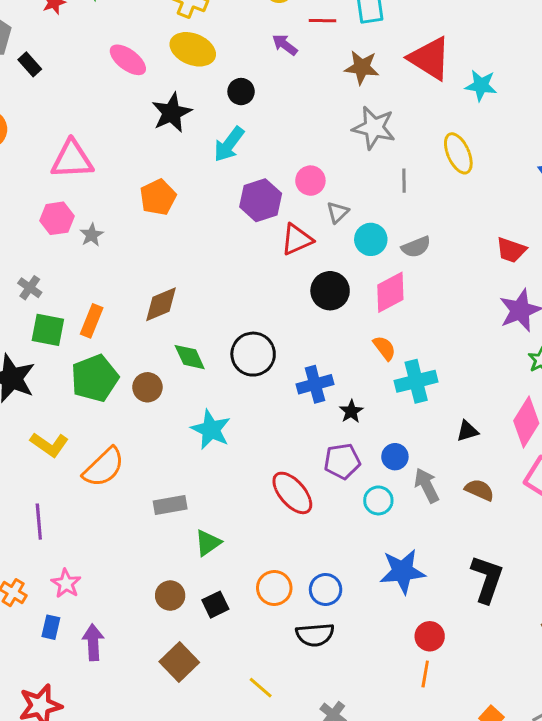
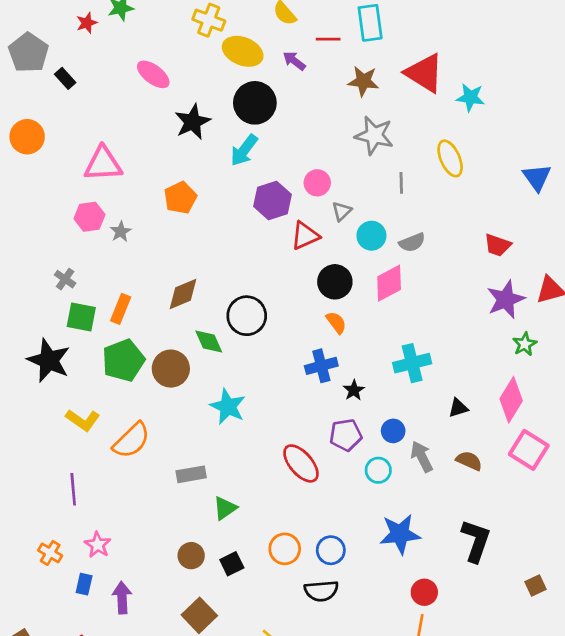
yellow ellipse: (193, 49) -> (243, 51), moved
black circle: (241, 92) -> (255, 103), size x1.8
orange semicircle: (384, 348) -> (336, 322), moved
black circle: (253, 354) -> (247, 316), moved
brown circle: (147, 387) -> (171, 369), size x1.4

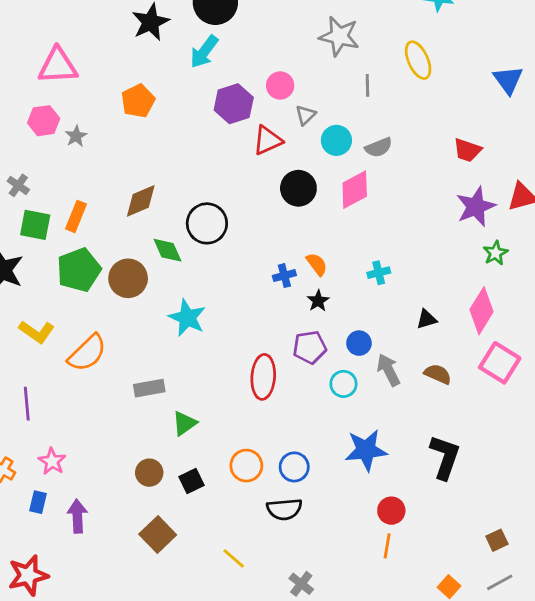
orange semicircle: (336, 322) -> (317, 264), moved
cyan cross: (412, 363) -> (379, 273), size x0.6
blue cross: (321, 366) -> (284, 276), size x0.7
red ellipse: (301, 463) -> (263, 377), turned 45
brown square: (536, 585) -> (497, 540), moved

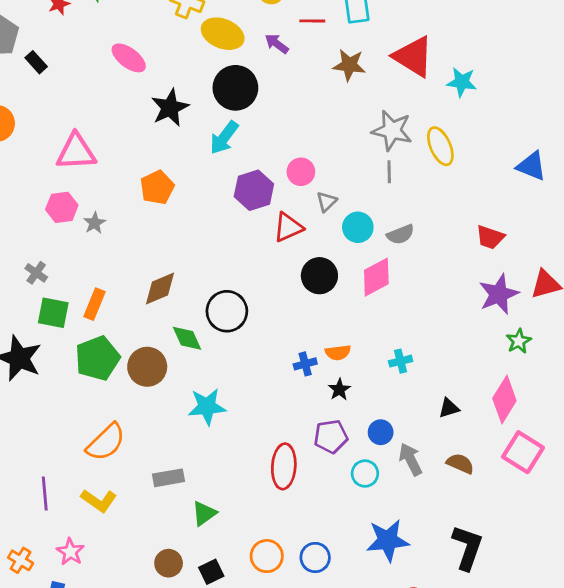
gray star: (339, 36) -> (392, 130), moved
blue triangle: (508, 80) -> (531, 166), turned -32
orange semicircle: (317, 264) -> (338, 353), turned 120
cyan star: (187, 318) -> (207, 407), turned -30
yellow L-shape: (37, 332) -> (99, 501), moved

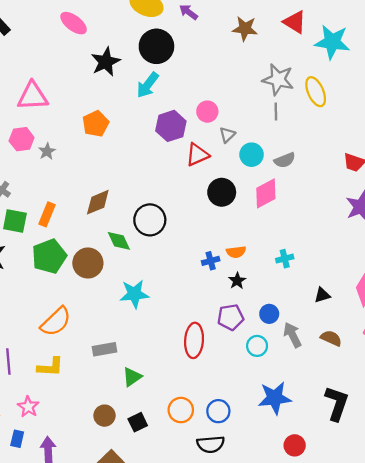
red triangle: (413, 56) -> (295, 22), size x0.7
cyan star: (462, 82) -> (332, 42), size x1.5
yellow L-shape: (99, 501) -> (50, 367), turned -32

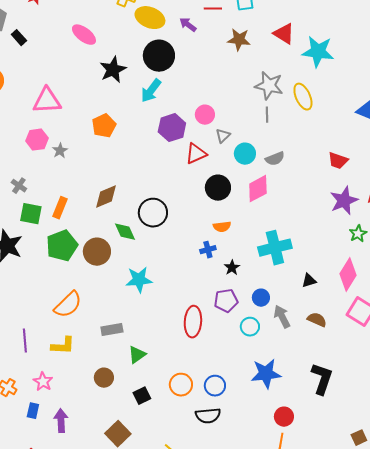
orange semicircle: (236, 252) -> (222, 227), moved
cyan cross: (285, 259) -> (275, 248), size x2.0
brown circle: (104, 416) -> (104, 378), moved

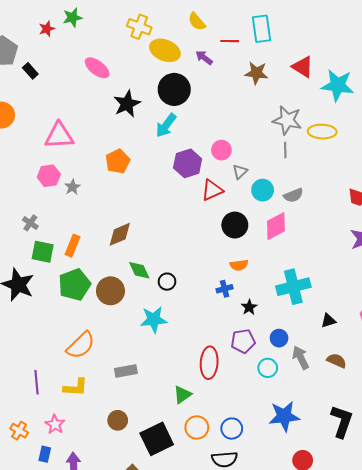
yellow ellipse: (303, 97) -> (322, 132), turned -64
black circle: (153, 213) -> (167, 282), moved, size x0.6
green triangle: (137, 355) -> (182, 395), moved
black square: (142, 396) -> (157, 439), size x1.8

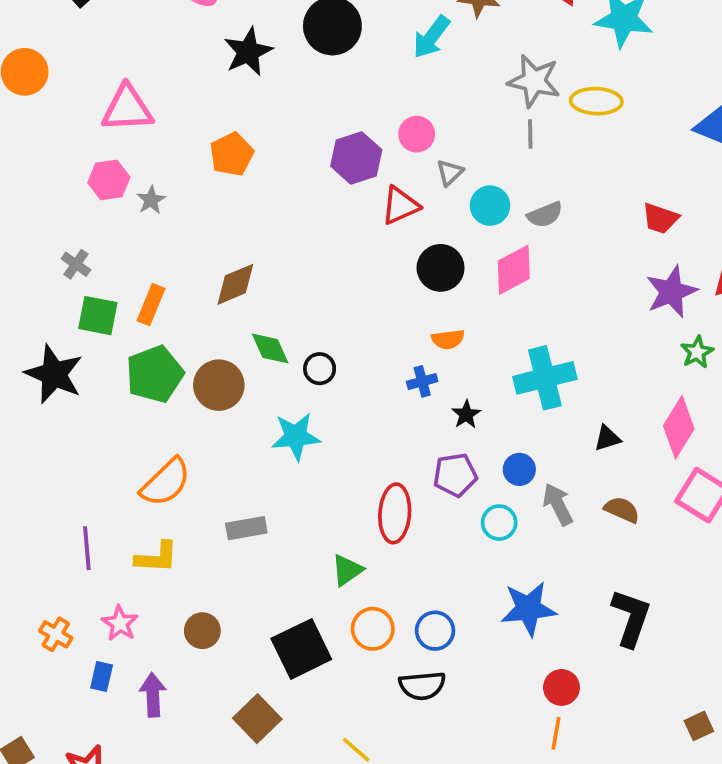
cyan arrow: (166, 125) -> (431, 37), moved
brown circle: (118, 420) -> (202, 631), moved

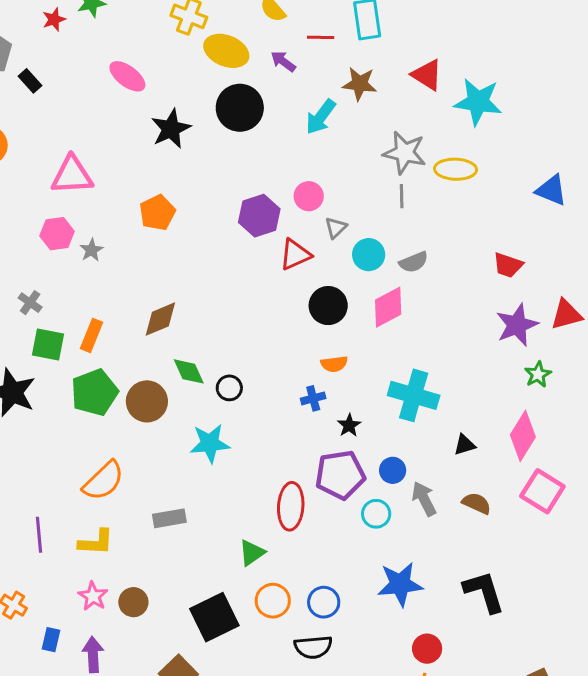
cyan cross: (545, 378) -> (414, 395), turned 30
purple pentagon: (455, 475) -> (340, 475), size x1.4
black L-shape: (631, 618) -> (484, 592), turned -36
pink star: (120, 623) -> (93, 596), moved

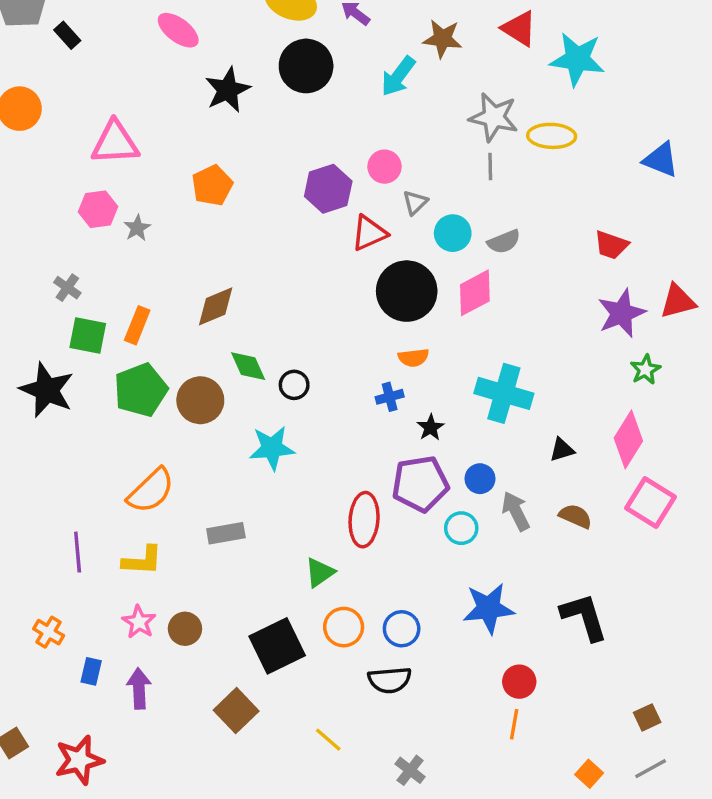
black circle: (328, 306) -> (407, 291), size x1.4

